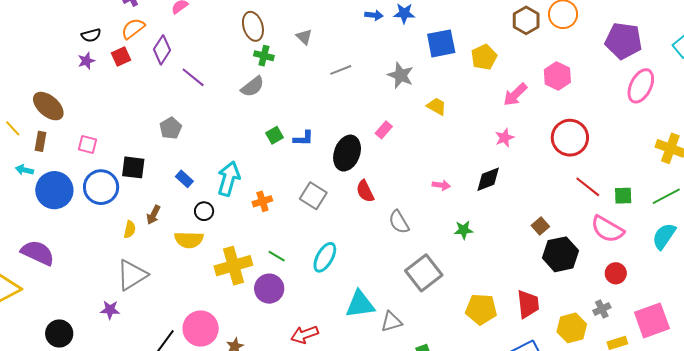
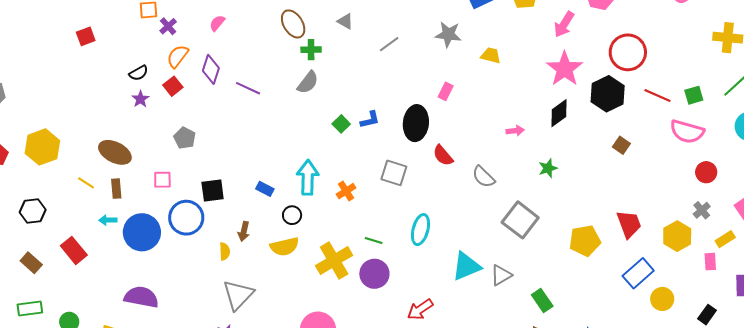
gray pentagon: (171, 128) -> (185, 138), moved
pink star: (505, 138) -> (565, 69), size x1.8
black hexagon: (560, 254) -> (608, 94), moved

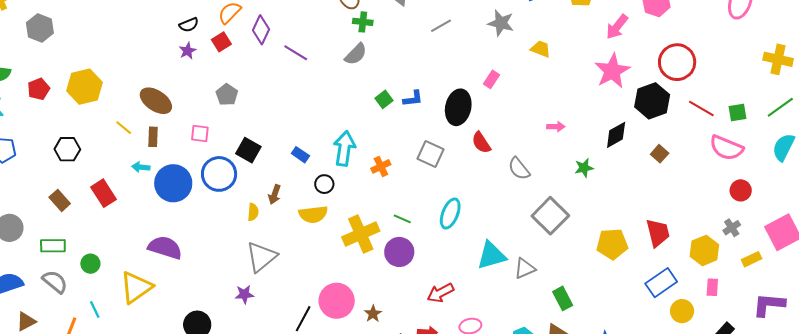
black diamond: (559, 113) -> (616, 135), moved
black square: (213, 191) -> (248, 150), turned 30
pink rectangle: (710, 262) -> (712, 287), moved

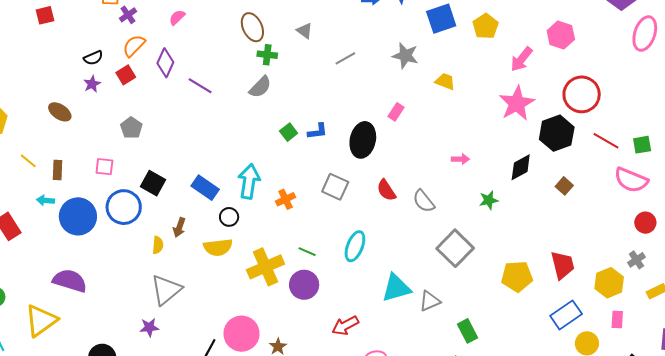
brown ellipse: (156, 101) -> (60, 112), moved, size x0.7
red semicircle: (481, 143) -> (386, 190), moved
blue rectangle: (300, 155) -> (205, 188), size x1.5

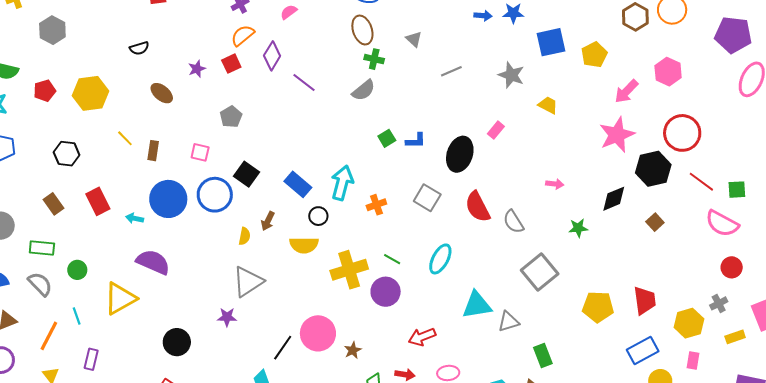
black semicircle: (93, 58) -> (139, 48), moved
red semicircle: (386, 190) -> (478, 207), size x1.4
cyan arrow: (45, 200) -> (135, 218), moved

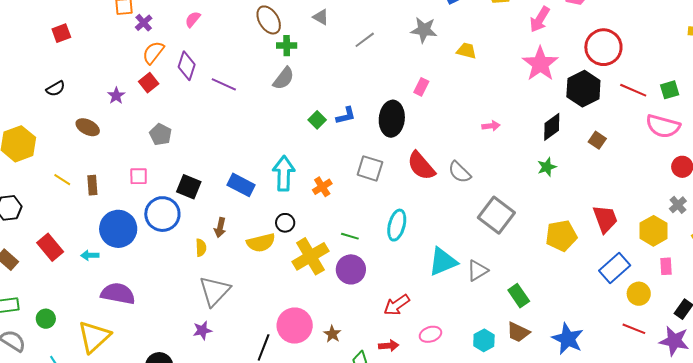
black circle: (318, 216) -> (285, 223), moved
green star: (578, 228) -> (547, 167), moved

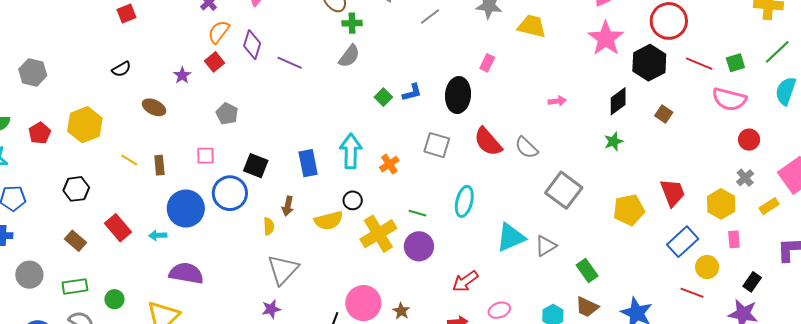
yellow trapezoid: (466, 51) -> (532, 26), size x1.4
blue rectangle: (241, 185) -> (308, 163), turned 52
red line: (634, 329) -> (692, 293), moved

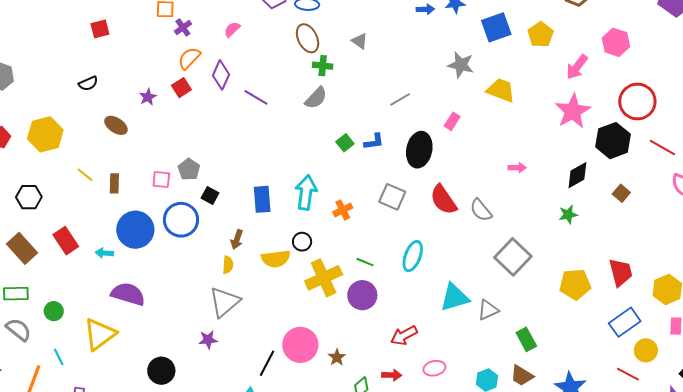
gray line: (430, 17) -> (400, 99), moved
gray pentagon: (227, 114) -> (189, 169), moved
black square: (256, 166) -> (210, 195), size x0.7
yellow semicircle: (269, 226) -> (228, 265), moved
brown rectangle: (76, 241) -> (22, 248), size x1.4

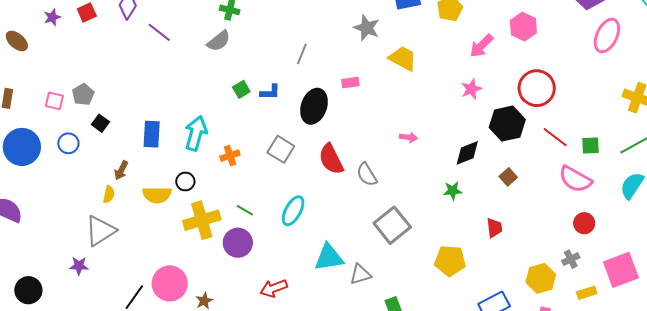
gray line: (400, 99) -> (302, 54), turned -45
pink star: (573, 111) -> (471, 89), size x0.6
pink rectangle: (452, 121) -> (350, 83), turned 42
blue circle: (181, 220) -> (68, 143), size x0.6
red trapezoid: (621, 272) -> (494, 228), moved, size x0.7

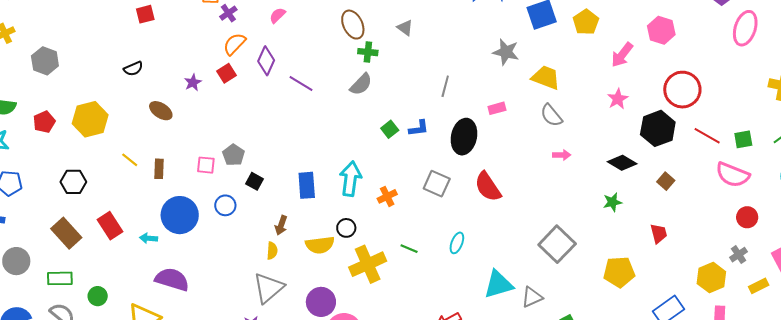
black diamond: (467, 153) -> (622, 163), turned 60
gray semicircle: (367, 175) -> (551, 115), moved
cyan ellipse: (293, 211) -> (457, 243), size x0.7
purple circle: (238, 243) -> (321, 302), moved

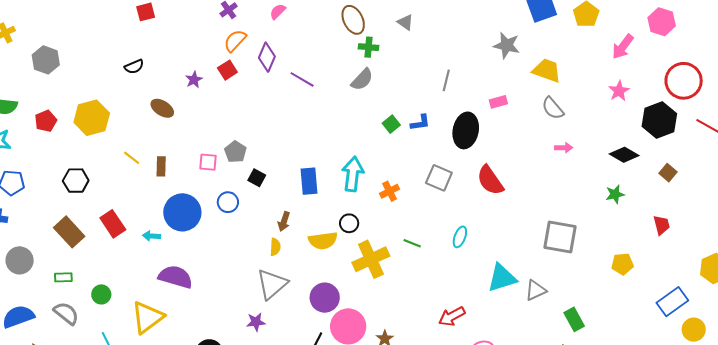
gray square: (557, 244) -> (560, 237), turned -33
yellow pentagon: (619, 272) -> (622, 264), size x0.7
green rectangle: (60, 278) -> (63, 277), size x0.7

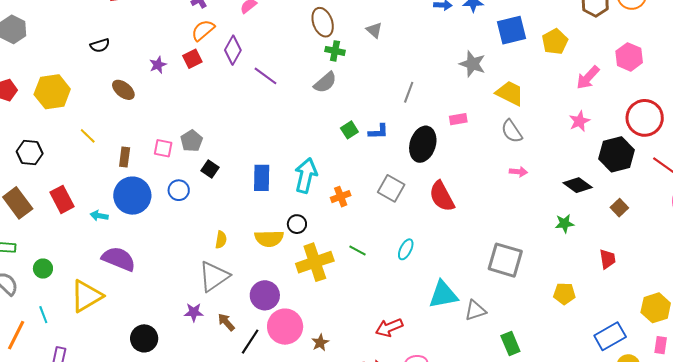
brown rectangle: (161, 166) -> (125, 157), moved
brown arrow: (284, 221) -> (226, 322), moved, turned 114

